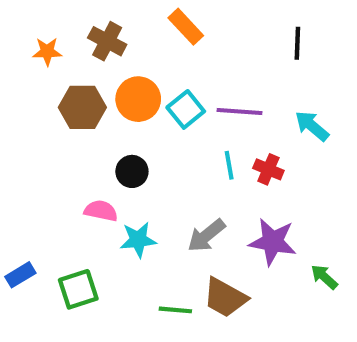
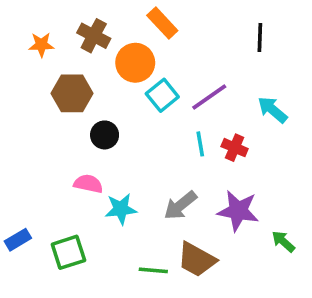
orange circle: (138, 99) -> (135, 63), moved
purple line: (239, 111) -> (209, 97), turned -39
black circle: (132, 171) -> (105, 135), moved

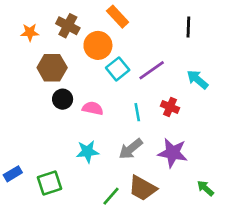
black circle: (105, 135) -> (63, 99), moved
cyan line: (200, 144) -> (137, 112), moved
pink semicircle: (88, 184) -> (93, 108), moved
green arrow: (283, 241) -> (205, 188), moved
green line: (153, 270) -> (111, 196), turned -54

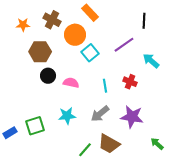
purple line: (152, 70) -> (124, 45), moved
green square: (49, 183) -> (35, 126), moved

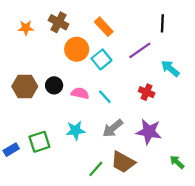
orange rectangle: (90, 13) -> (104, 27), moved
orange circle: (75, 35) -> (77, 49), moved
brown hexagon: (40, 52) -> (25, 86), moved
cyan line: (105, 86) -> (105, 97), moved, turned -32

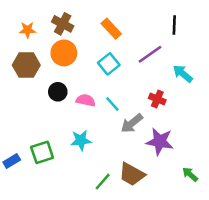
orange circle: (77, 49) -> (64, 53), moved
brown hexagon: (25, 86) -> (26, 65), moved
gray arrow: (113, 128) -> (132, 123), moved

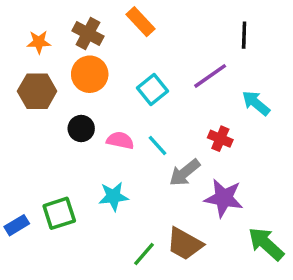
orange rectangle: (111, 29) -> (141, 22), moved
green arrow: (190, 174) -> (266, 244), size x1.6

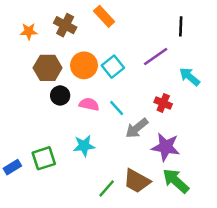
orange circle: (90, 74) -> (84, 65), moved
brown hexagon: (37, 91) -> (48, 68), moved
green arrow: (266, 244) -> (176, 181), moved

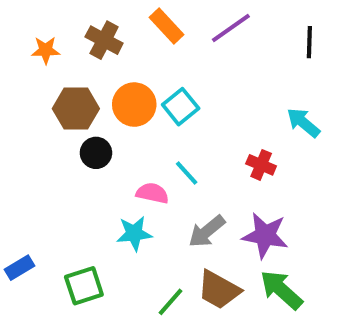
black line: (181, 26) -> (309, 42), moved
purple line: (156, 57) -> (231, 28), moved
pink semicircle: (89, 104) -> (152, 193), moved
gray arrow: (137, 128) -> (207, 231), moved
green square: (44, 158) -> (84, 286), moved

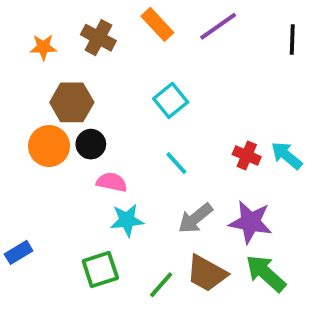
orange circle: (134, 105) -> (49, 146), moved
cyan arrow: (303, 123) -> (287, 156), moved
pink semicircle: (152, 193) -> (112, 182), moved
green square: (84, 286) -> (100, 270), moved

